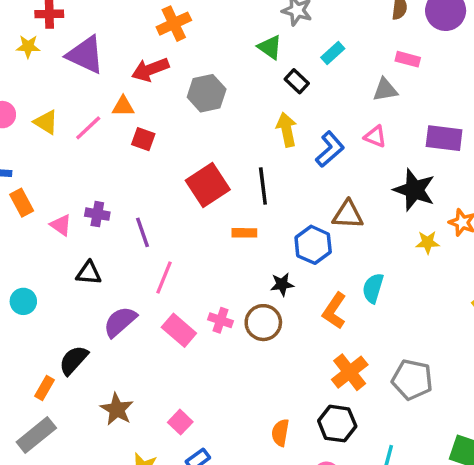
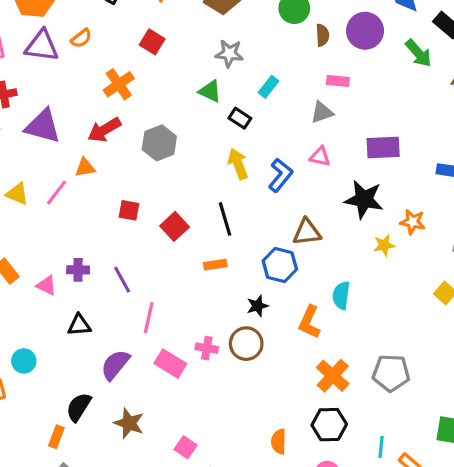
red square: (143, 139) -> (129, 210), moved
red square: (208, 185) -> (175, 226), size x0.7
brown star: (117, 409) -> (129, 423), moved

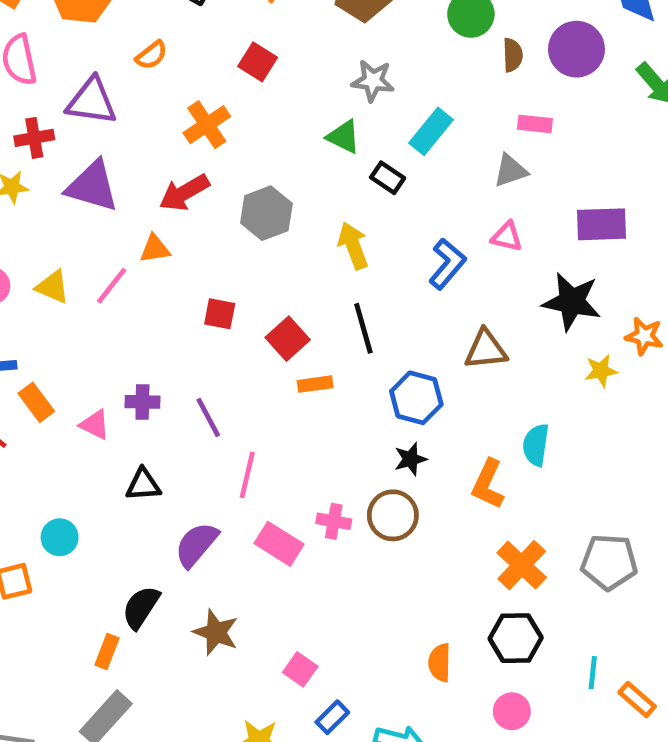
purple triangle: (42, 46) -> (92, 101), moved
cyan rectangle: (268, 87) -> (431, 131), size x1.4
yellow arrow: (238, 164) -> (353, 246), moved
orange rectangle: (215, 265) -> (315, 384), moved
blue hexagon: (280, 265) -> (416, 398), moved

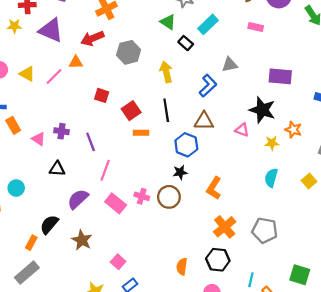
gray triangle: (510, 171) -> (230, 65), moved
pink triangle: (507, 237) -> (242, 130), moved
brown triangle: (486, 350) -> (204, 121), moved
cyan semicircle: (536, 445) -> (271, 178), moved

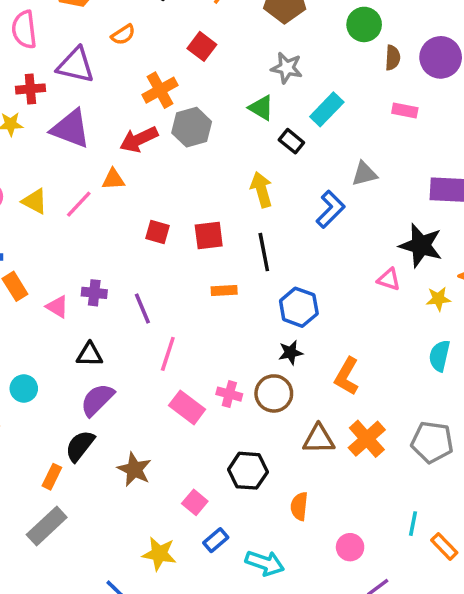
gray hexagon: (129, 52) -> (192, 127), moved
red square: (131, 111) -> (209, 236), moved, turned 30
brown triangle: (204, 121) -> (319, 439), moved
purple semicircle: (78, 199) -> (97, 400), moved
black hexagon: (218, 260) -> (248, 471), moved

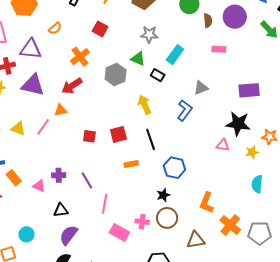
gray hexagon: (192, 127) -> (116, 74), moved
black star: (291, 353) -> (163, 195), moved
orange cross: (367, 439) -> (230, 225), moved

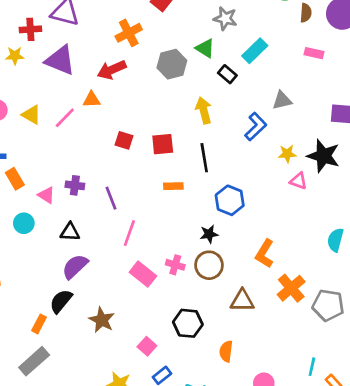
yellow star: (252, 152) -> (287, 154), moved
cyan circle: (27, 234) -> (24, 223), moved

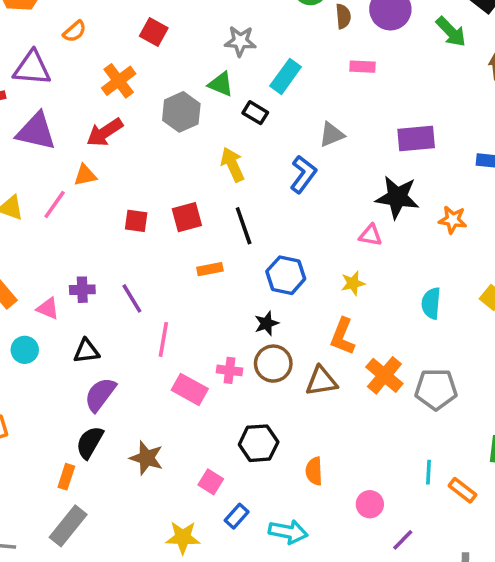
yellow star: (287, 154) -> (353, 283), moved
brown triangle: (242, 301) -> (321, 381), moved

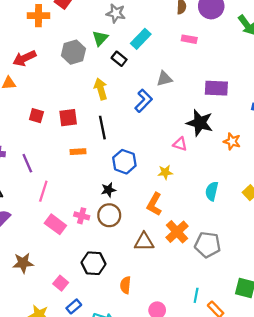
orange cross: (119, 81) -> (39, 16), moved, turned 30
green triangle: (221, 84) -> (100, 38), turned 42
brown triangle: (321, 381) -> (144, 242), moved
brown star: (147, 458) -> (23, 263), turned -30

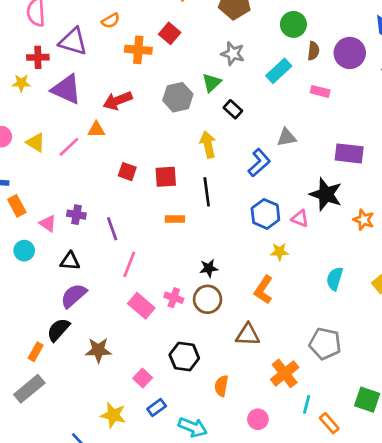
cyan rectangle: (141, 39) -> (279, 71), moved
blue hexagon: (124, 162) -> (265, 214), moved
orange cross: (177, 232) -> (285, 373), moved

